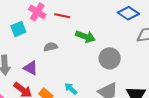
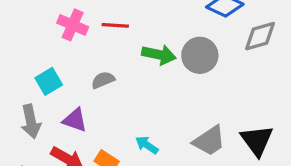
cyan square: (18, 29) -> (49, 81), moved
gray circle: (110, 58) -> (200, 55), moved

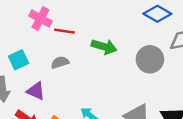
red line: (115, 25) -> (64, 31), moved
gray circle: (200, 55) -> (150, 59), moved

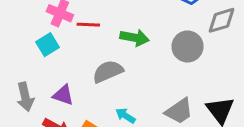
cyan square: (19, 60) -> (47, 45), moved
gray semicircle: (60, 62) -> (108, 71), moved, size x1.5

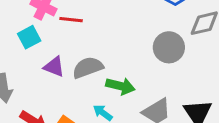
green arrow: (135, 38) -> (120, 86), moved
purple triangle: (63, 95) -> (54, 67), moved

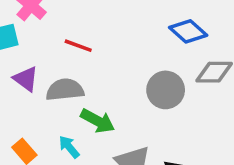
red line: (71, 20) -> (78, 46), moved

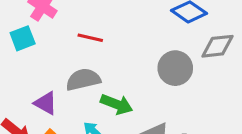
purple triangle: (26, 79) -> (46, 103), moved

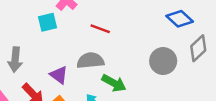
gray diamond: (217, 46) -> (198, 48), turned -44

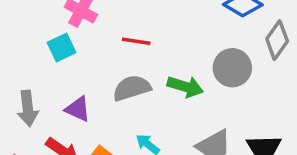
purple triangle: (59, 75) -> (78, 109), moved
green arrow: (114, 83) -> (185, 87), moved

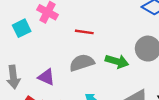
cyan square: (62, 48) -> (22, 28), moved

